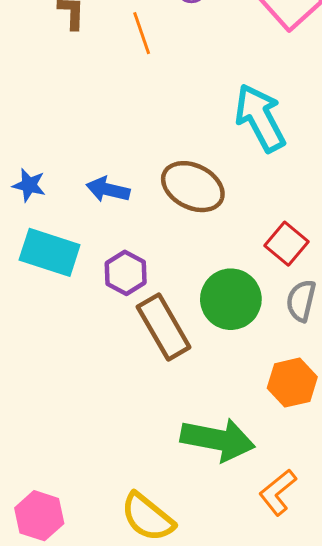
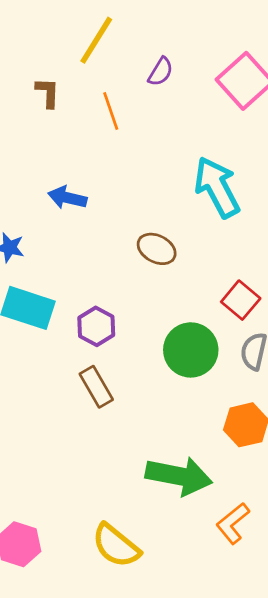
brown ellipse: (193, 187) -> (157, 249), size x0.7
blue arrow: (108, 190) -> (67, 198), moved
brown rectangle: (164, 327) -> (96, 387), moved, size x0.7

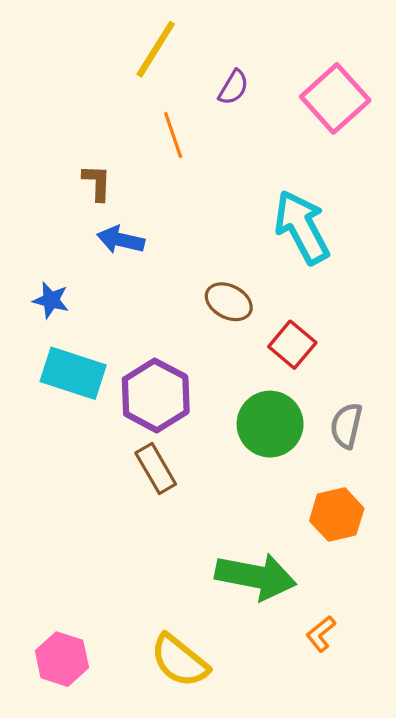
brown L-shape: (48, 93) -> (97, 183), moved
red square: (241, 300) -> (292, 345), moved
purple hexagon: (96, 326) -> (156, 395), size x1.5
orange L-shape: (233, 523) -> (321, 634), size x0.7

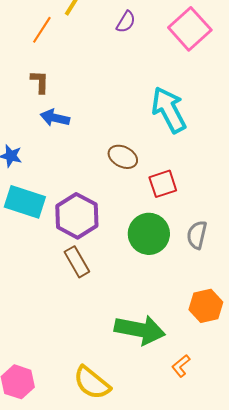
orange line: (173, 135) -> (42, 30), moved, turned 52
red square: (292, 345) -> (163, 184), turned 32
orange hexagon: (337, 515) -> (206, 306), moved

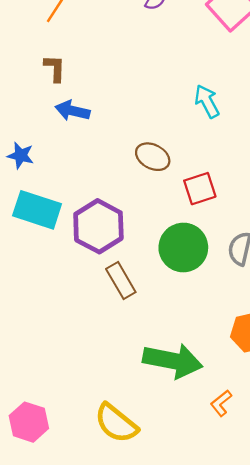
cyan arrow: (169, 110) -> (207, 101), size x0.6
brown rectangle: (77, 262) -> (121, 281), moved

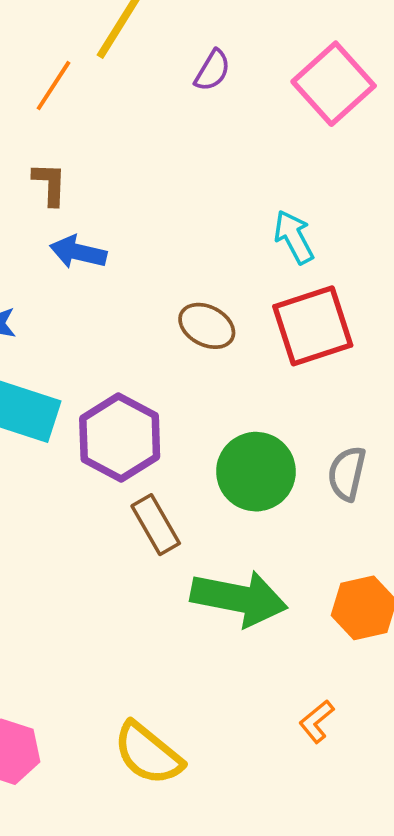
red square: (200, 189) -> (313, 326), moved, size x1.5
green arrow: (173, 361) -> (239, 598), moved

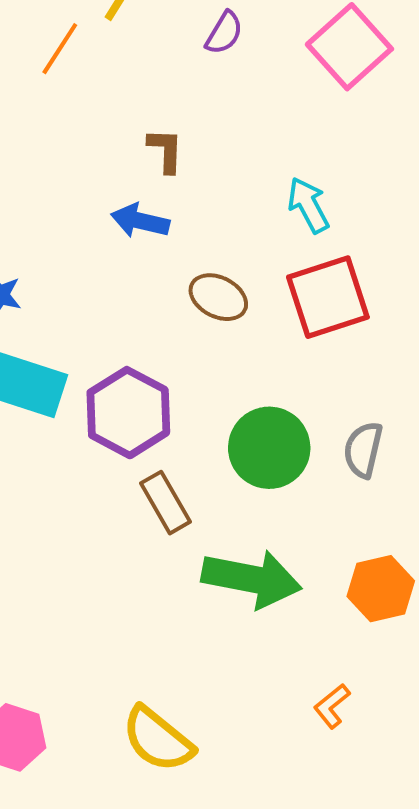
brown L-shape: (50, 184) -> (166, 150), moved
blue arrow: (78, 252) -> (140, 221), moved

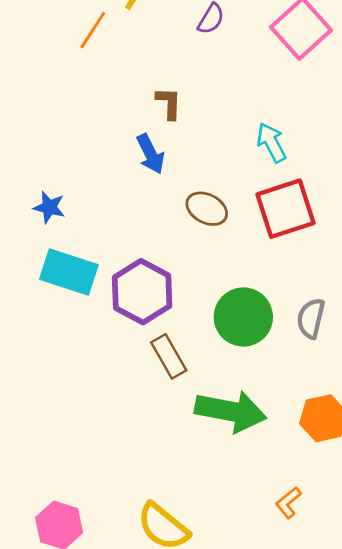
blue arrow: (140, 221) -> (150, 154), turned -129

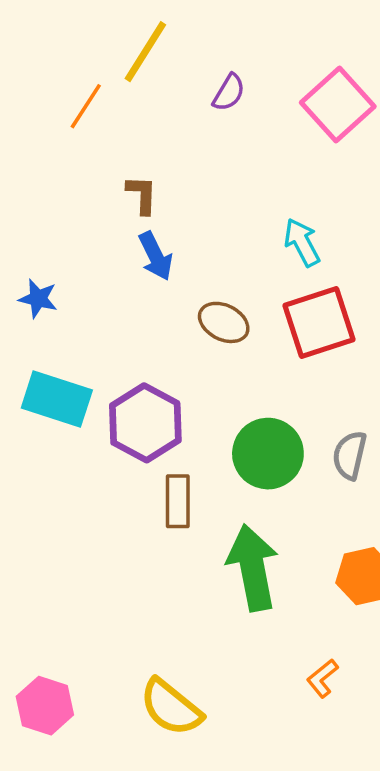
brown L-shape: (169, 103) -> (142, 195), moved
blue star: (49, 207) -> (38, 299), moved
brown rectangle: (169, 356) -> (178, 501), turned 30
green arrow: (231, 411) -> (253, 568), turned -112

